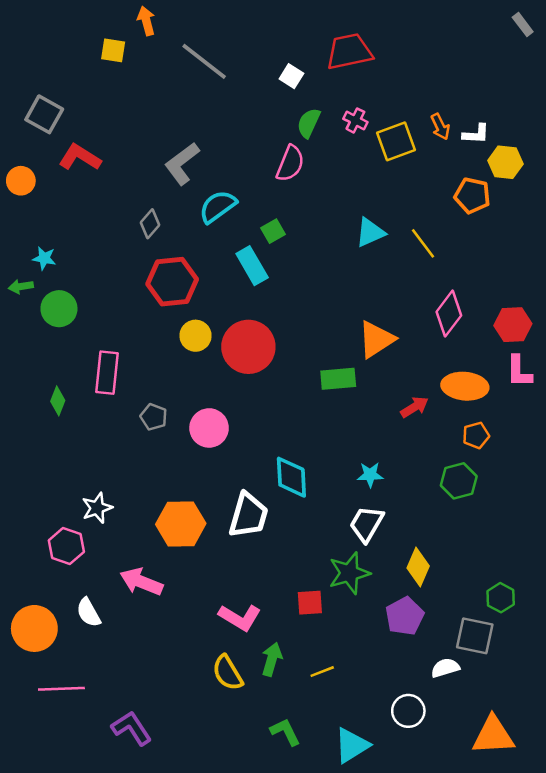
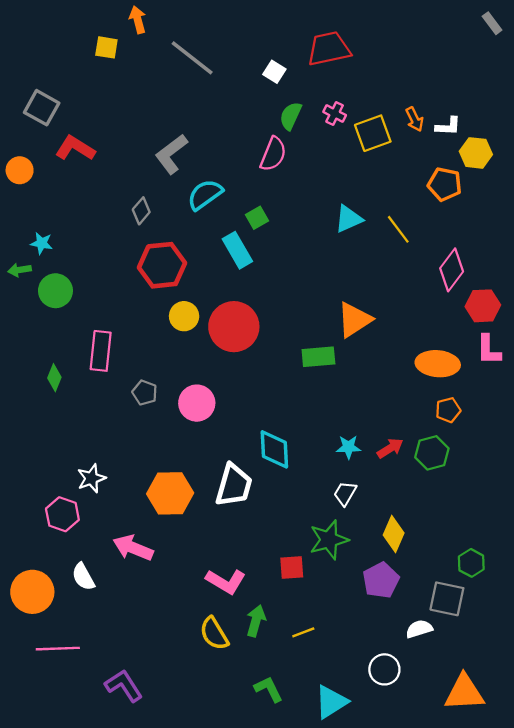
pink diamond: (449, 314) -> (452, 270), moved
red arrow: (414, 407) -> (390, 448), moved
white trapezoid: (366, 524) -> (345, 493), size x0.7

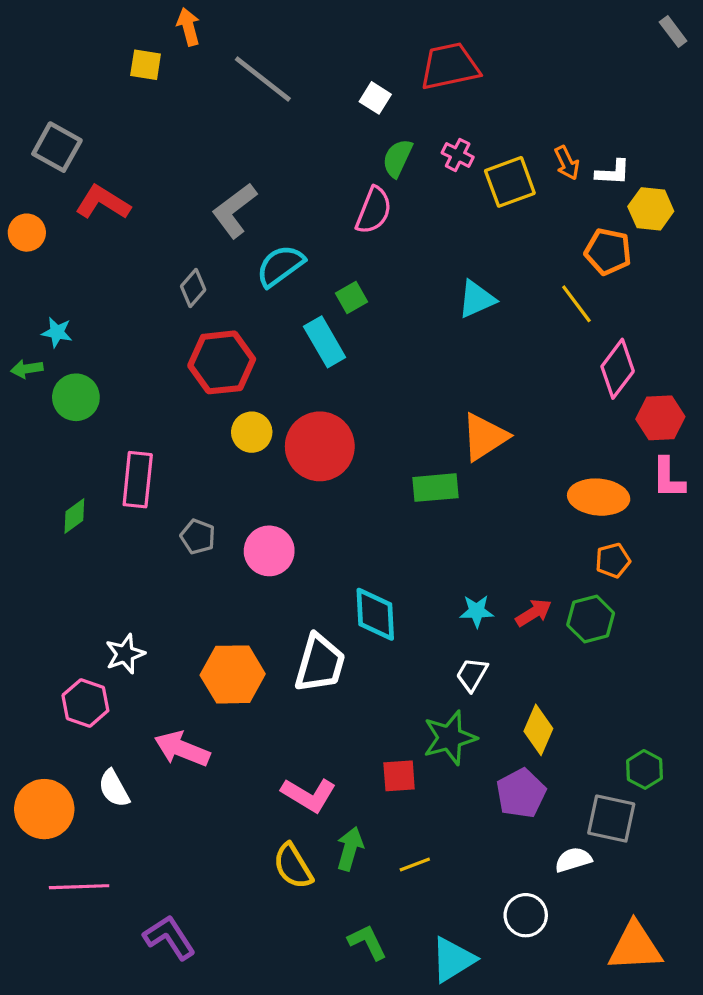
yellow line: (398, 229) -> (576, 304), moved
green diamond: (54, 378) -> (74, 516), turned 32

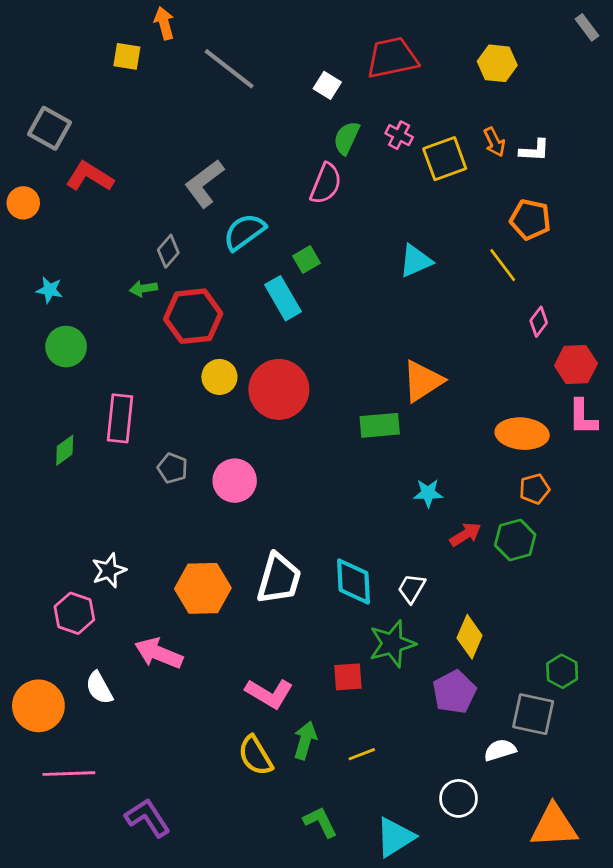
yellow hexagon: (651, 209) -> (497, 63), moved
green arrow: (27, 369) -> (143, 289), moved
pink diamond: (618, 369) -> (539, 322), size x0.6
cyan star: (477, 611) -> (428, 493), moved
cyan diamond: (375, 614) -> (353, 581), moved

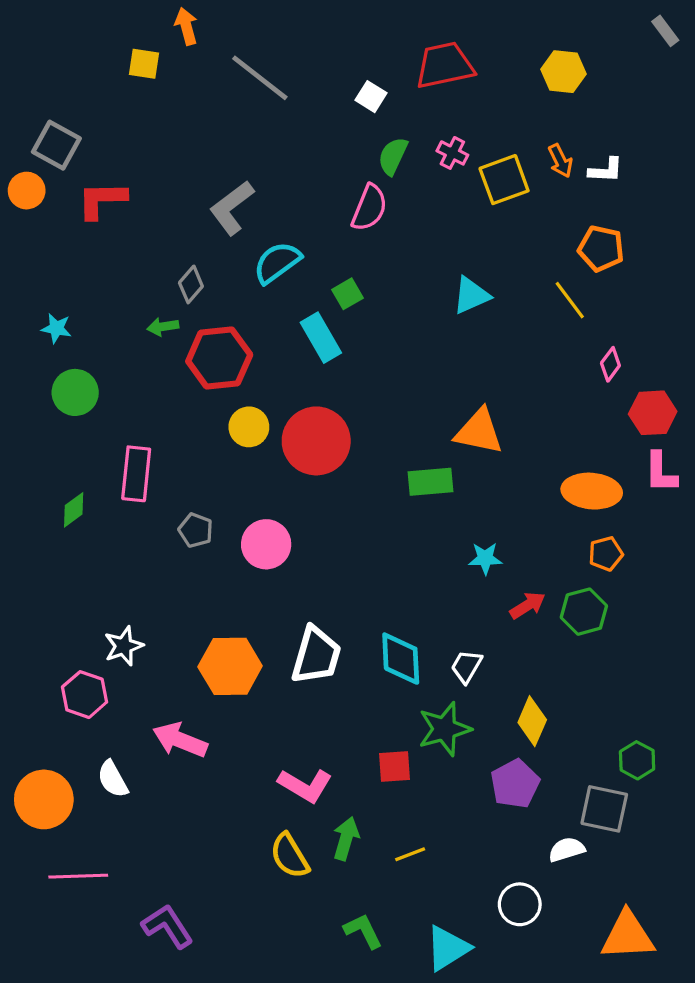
red L-shape: (90, 177) -> (102, 200), turned -33
orange circle: (23, 203) -> (27, 191), moved
orange triangle: (423, 381) -> (479, 432), turned 45

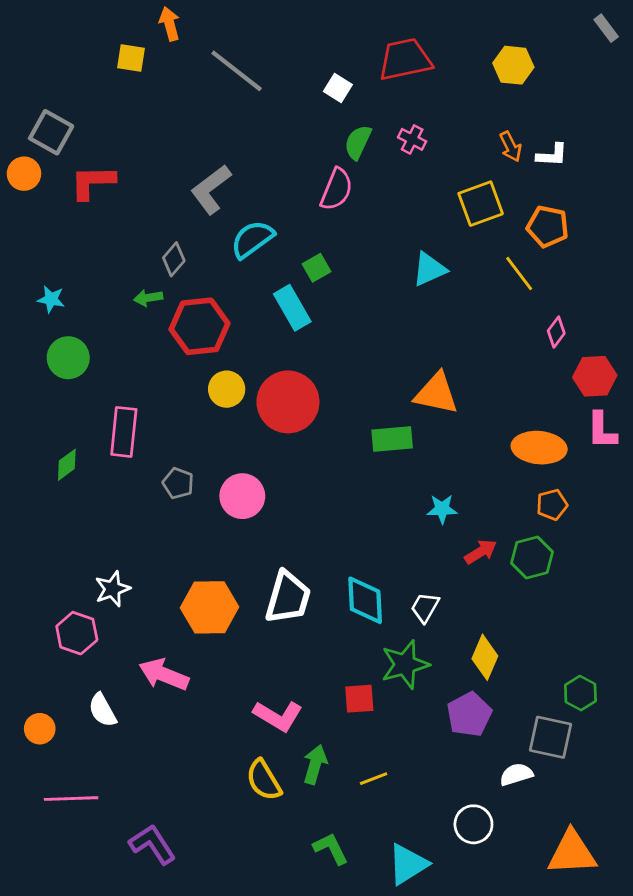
yellow square: (504, 180) -> (481, 204), moved
orange circle: (44, 799) -> (40, 729), size x0.6

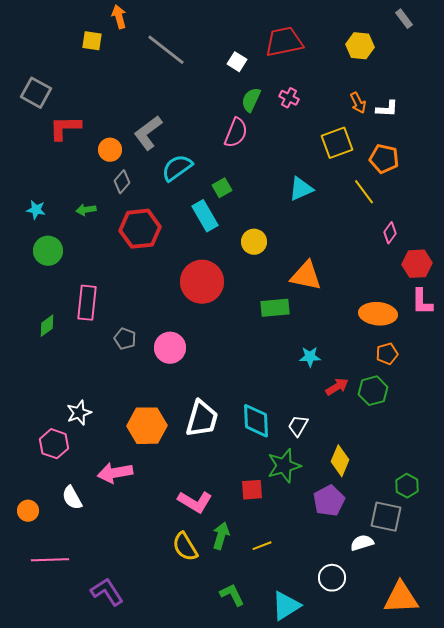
gray rectangle: (606, 28) -> (404, 19), moved
orange circle: (24, 174) -> (110, 150), moved
green arrow: (148, 298) -> (86, 210), moved
yellow circle: (227, 389) -> (254, 242), moved
pink arrow: (164, 674) -> (115, 473), turned -32

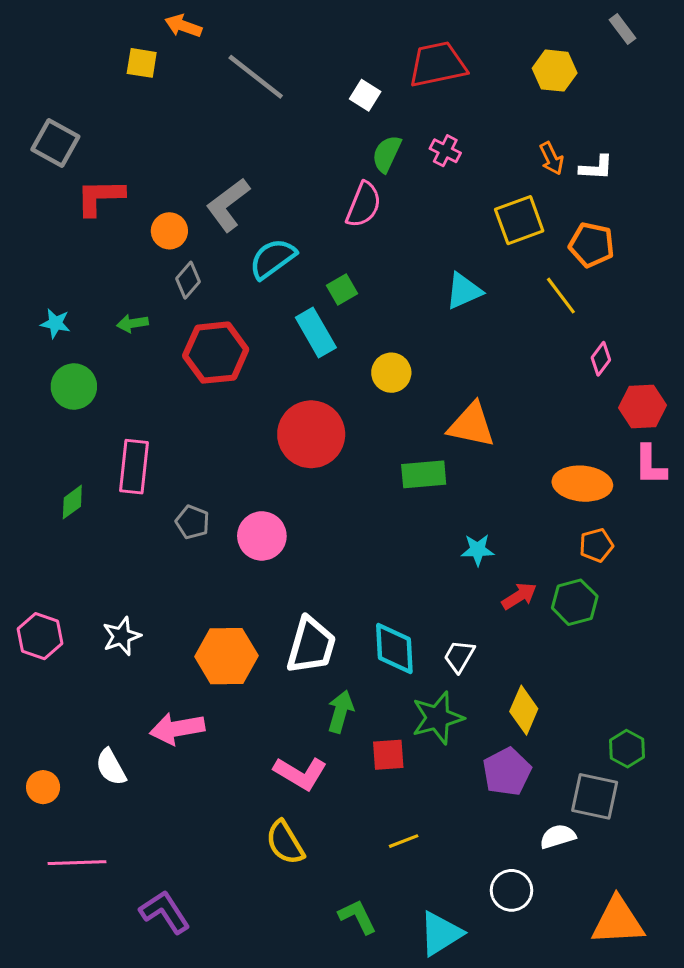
orange arrow: (119, 17) -> (183, 26), turned -55
pink hexagon: (54, 444) -> (40, 636), moved
green arrow: (221, 536) -> (340, 712), moved

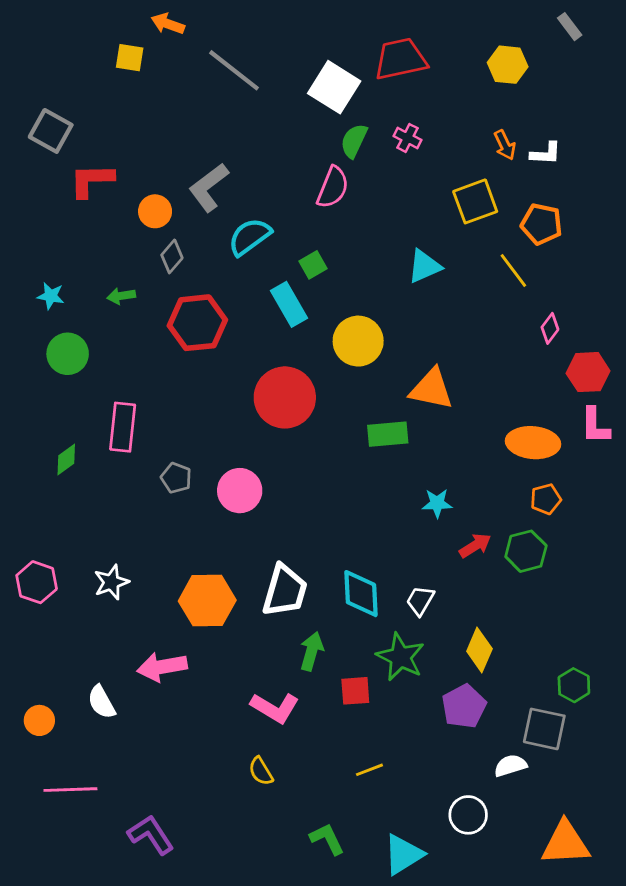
white square: (365, 95) -> (334, 87), size x1.8
yellow circle: (391, 373) -> (358, 341), size x1.4
green star: (438, 718) -> (400, 657), turned -30
yellow semicircle: (285, 843) -> (261, 771), size x0.7

